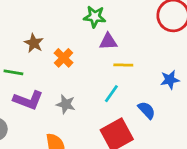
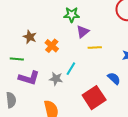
purple triangle: (108, 42) -> (83, 32), turned -32
cyan line: (111, 94) -> (71, 69), moved

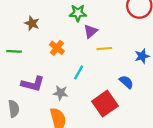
brown star: (30, 37) -> (32, 23), moved
green line: (17, 59) -> (14, 51), moved
gray star: (56, 79) -> (61, 93), moved

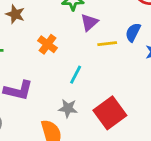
blue semicircle: (126, 82) -> (133, 32), moved, turned -104
gray star: (61, 93) -> (68, 108), moved

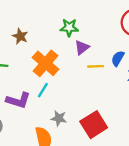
orange cross: (48, 44) -> (46, 63), size x1.6
cyan line: (76, 75) -> (43, 90), moved

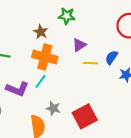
green star: (69, 28) -> (67, 16), moved
brown star: (20, 36) -> (41, 32), moved
orange cross: (46, 63) -> (45, 57), turned -30

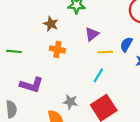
orange cross: (45, 57) -> (57, 49), size x0.6
cyan line: (41, 81) -> (98, 75), moved

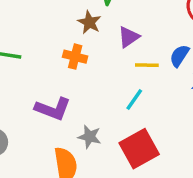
brown star: (51, 24) -> (89, 22), moved
purple L-shape: (32, 85) -> (53, 109), moved

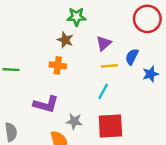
purple triangle: (129, 37) -> (104, 43), moved
red square: (139, 149) -> (110, 126), turned 32

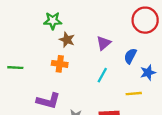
green star: (76, 17) -> (53, 21), moved
yellow line: (109, 66) -> (134, 94), moved
cyan line: (103, 91) -> (102, 75), moved

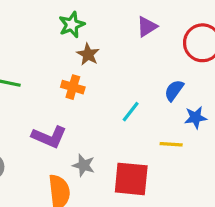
green star: (53, 21) -> (72, 25), turned -30
purple triangle: (104, 43) -> (147, 27), moved

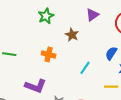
brown star: (88, 54) -> (72, 35), moved

